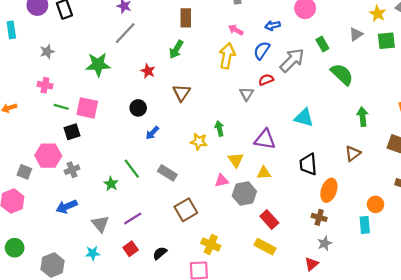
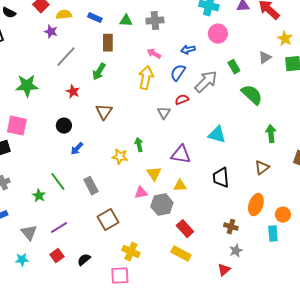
gray line: (125, 33) -> (66, 57), moved
gray rectangle: (167, 173) -> (91, 186), turned 30
orange ellipse: (329, 190) -> (256, 205), moved

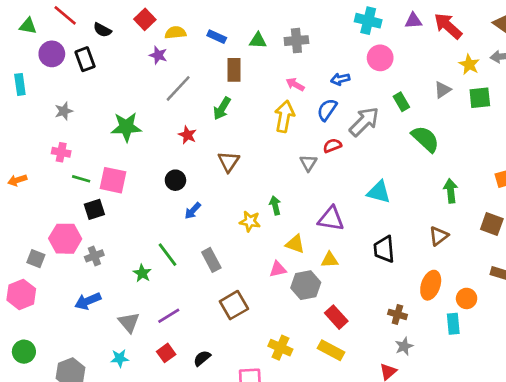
yellow triangle: (154, 174) -> (295, 244), turned -35
yellow cross: (131, 252) -> (280, 348), moved

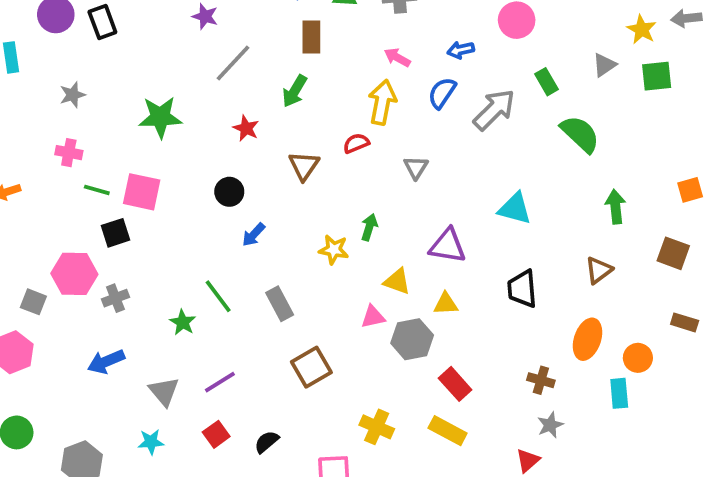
red semicircle: (332, 146) -> (356, 143), moved
green arrow: (275, 205) -> (369, 227), turned 30

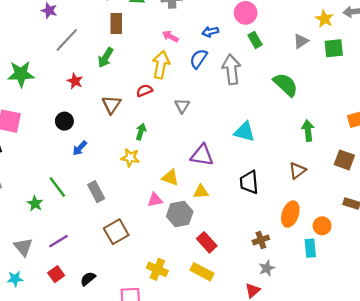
green rectangle: (546, 82) -> (255, 40), moved
gray arrow: (494, 110) -> (231, 69), turned -52
green arrow: (369, 227) -> (141, 132), moved
brown cross: (541, 380) -> (261, 240), turned -35

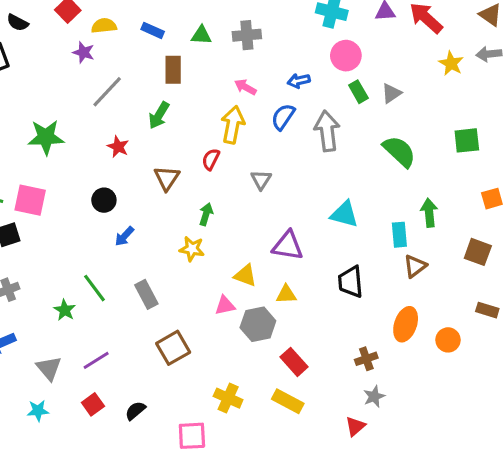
gray triangle: (301, 41) -> (391, 93), moved
green square: (334, 48) -> (467, 140), moved
red semicircle: (144, 91) -> (211, 159), turned -42
cyan rectangle: (310, 248) -> (399, 235), moved

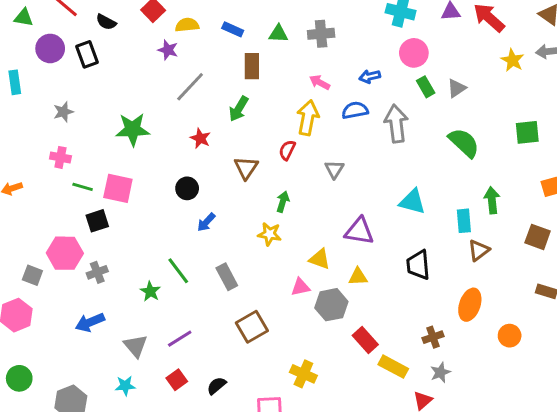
blue semicircle: (283, 117) -> (355, 110), turned 45
orange circle: (448, 340) -> (510, 336), moved
yellow rectangle: (288, 401) -> (393, 367), moved

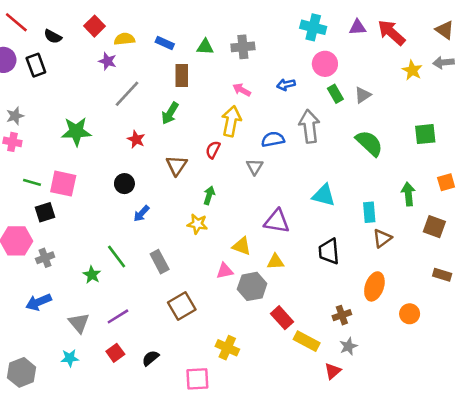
blue semicircle: (355, 110) -> (273, 139), moved
pink cross: (60, 157) -> (12, 142), moved
green arrow: (492, 200) -> (408, 194), moved

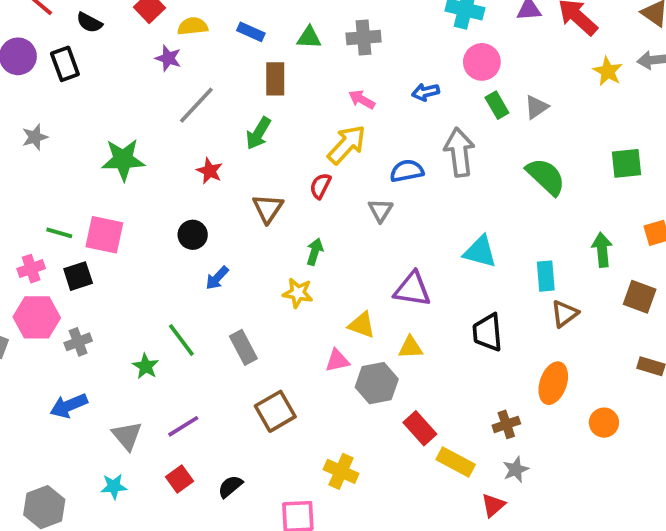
yellow arrow: (231, 121) -> (347, 145), turned 32
pink cross: (12, 142) -> (31, 269), moved, turned -30

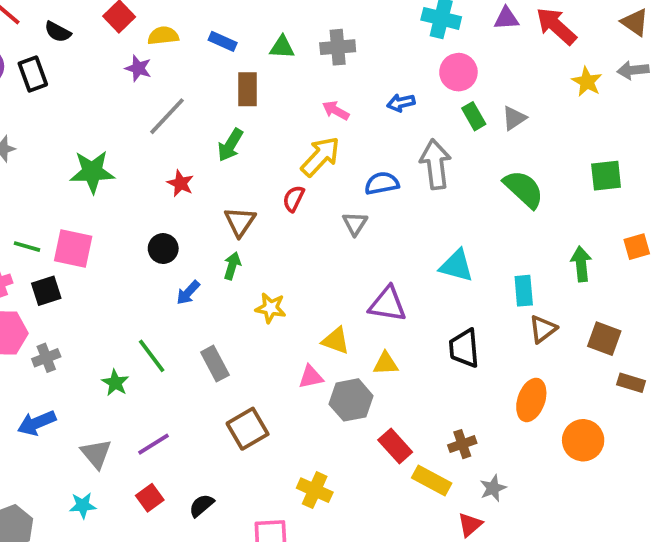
green arrow: (315, 252) -> (232, 266), moved
brown square: (640, 297) -> (604, 339), moved
orange circle: (604, 423) -> (583, 440), size x1.4
brown cross: (506, 424) -> (462, 444), moved

